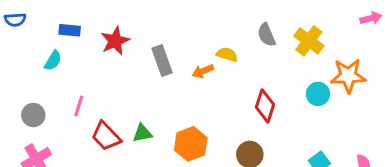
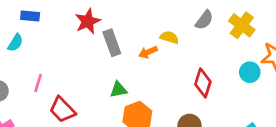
gray semicircle: (266, 35) -> (204, 20), turned -120
red star: (115, 41) -> (88, 21), moved
green triangle: (142, 133) -> (119, 90), moved

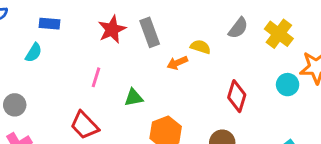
gray rectangle: (112, 43) -> (150, 32), moved
pink line: (38, 83) -> (96, 77), moved
green triangle: (119, 90) -> (134, 98), moved

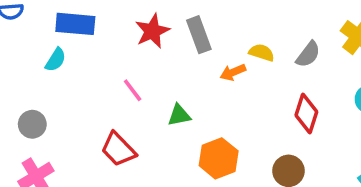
blue rectangle: (50, 24) -> (75, 24), size x1.5
gray semicircle: (238, 28) -> (308, 54), moved
pink line: (96, 77) -> (133, 90), turned -54

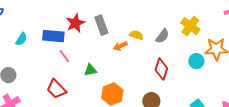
blue rectangle: (75, 24) -> (53, 36), moved

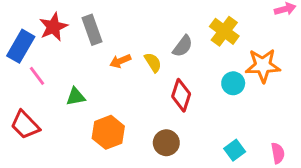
yellow semicircle: (136, 35) -> (153, 62), moved, turned 40
blue rectangle: (53, 36) -> (21, 46), turned -65

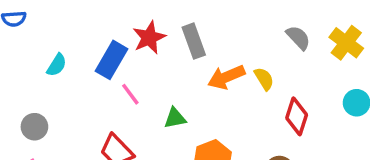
gray semicircle: (183, 46) -> (298, 38), moved, turned -80
orange arrow: (120, 61) -> (226, 77), size x1.5

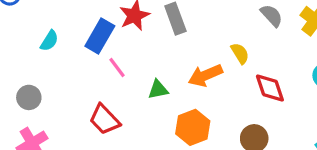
orange arrow: (226, 77) -> (205, 75), moved
red diamond: (297, 116) -> (270, 88), turned -36

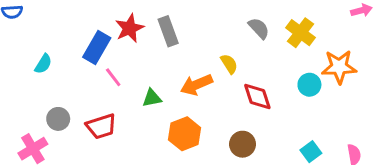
cyan semicircle: (49, 41) -> (43, 64), moved
gray circle: (29, 97) -> (58, 119), moved
red trapezoid: (104, 120) -> (101, 126), turned -64

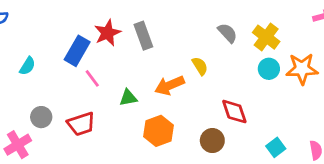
cyan circle: (309, 85) -> (269, 69), moved
red diamond: (257, 97) -> (234, 112), moved

